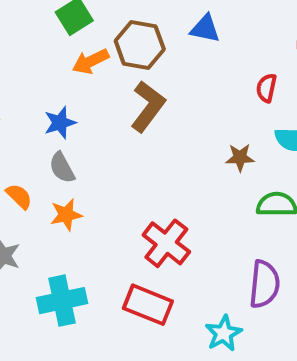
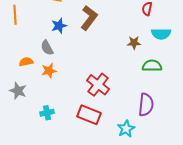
blue star: (60, 123) -> (59, 26), moved
orange semicircle: (19, 196) -> (26, 62), turned -56
cyan cross: (62, 301) -> (47, 113), size x0.6

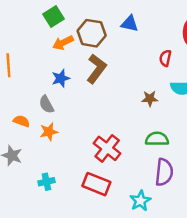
orange semicircle: (26, 62) -> (21, 121), turned 32
green semicircle: (152, 66) -> (157, 139), moved

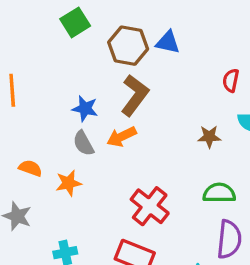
blue triangle: (130, 24) -> (168, 42), moved
orange arrow: (63, 43) -> (122, 137), moved
blue star: (61, 78) -> (85, 109), turned 30
gray semicircle: (46, 104) -> (83, 143), moved

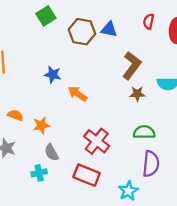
red semicircle: (231, 80) -> (149, 21), moved
brown L-shape: (135, 95) -> (132, 66), moved
orange arrow: (122, 137) -> (77, 94), turned 60
gray semicircle: (83, 143) -> (52, 153), moved

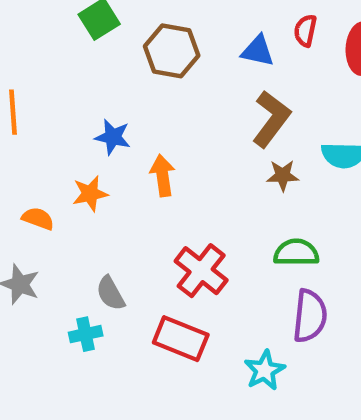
blue triangle: (109, 29) -> (258, 51), moved
orange arrow: (77, 94) -> (163, 175), turned 48
orange star: (41, 125) -> (90, 194), moved

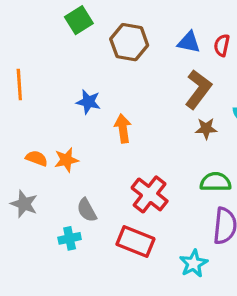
red semicircle: (305, 30) -> (222, 45), moved
orange star: (90, 194) -> (66, 160), moved

